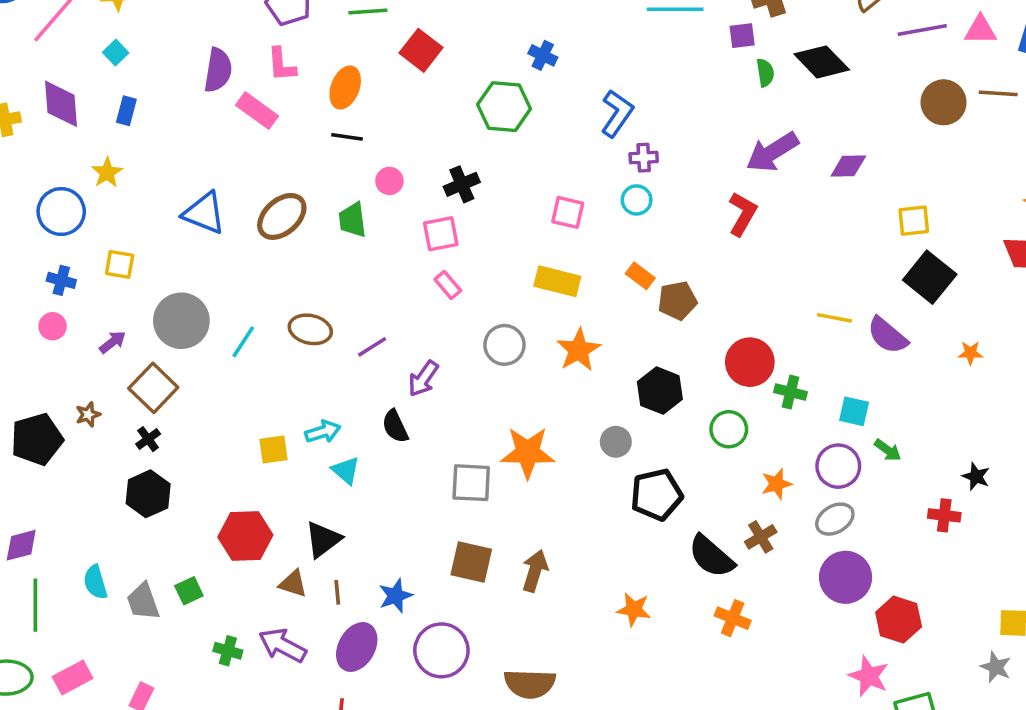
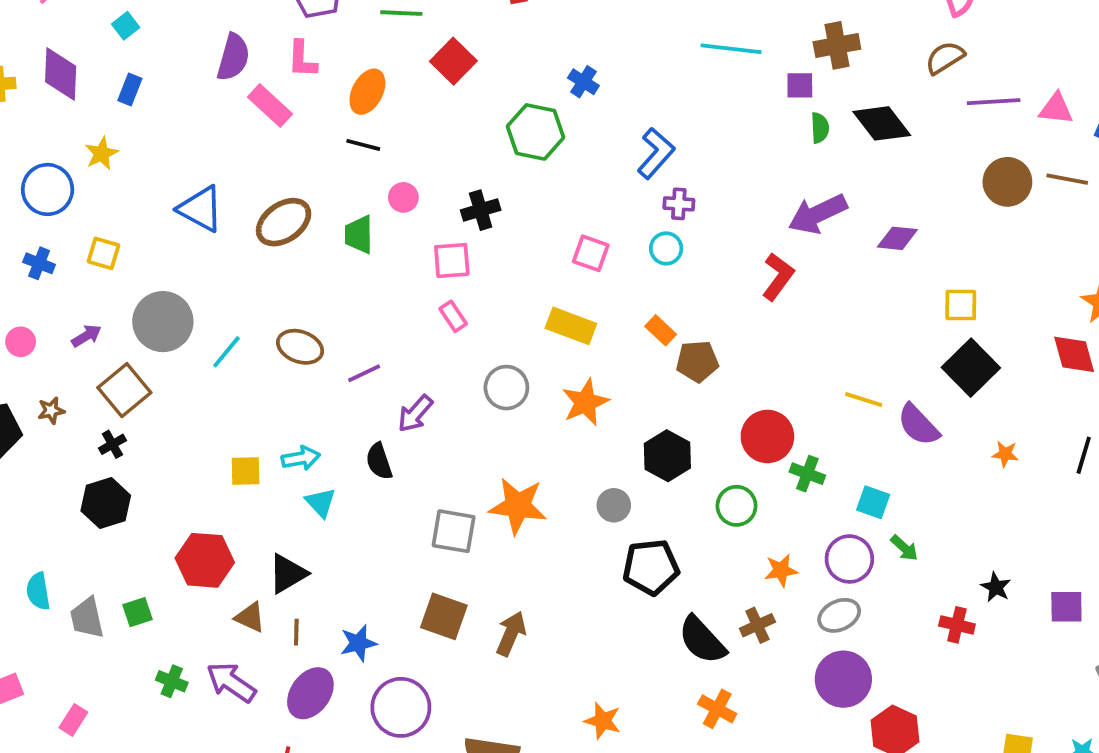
pink circle: (53, 326) -> (21, 342), moved
orange star: (634, 609) -> (603, 721), moved

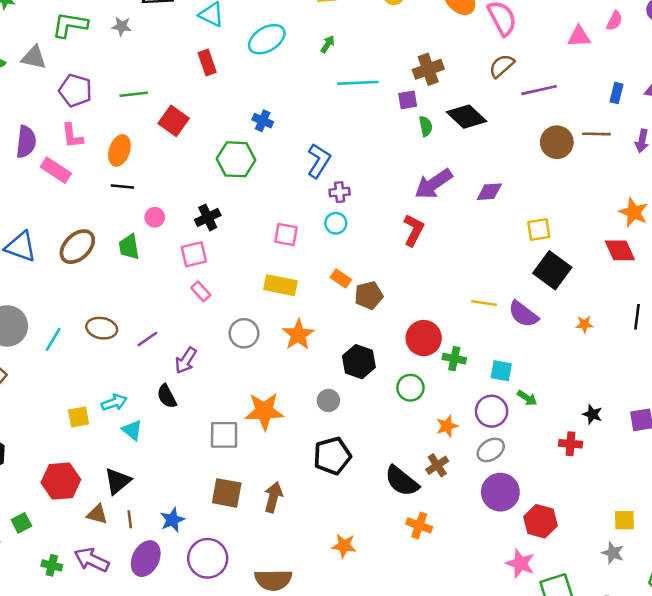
pink triangle: (1056, 109) -> (579, 37), moved
black pentagon: (651, 567) -> (332, 456), moved

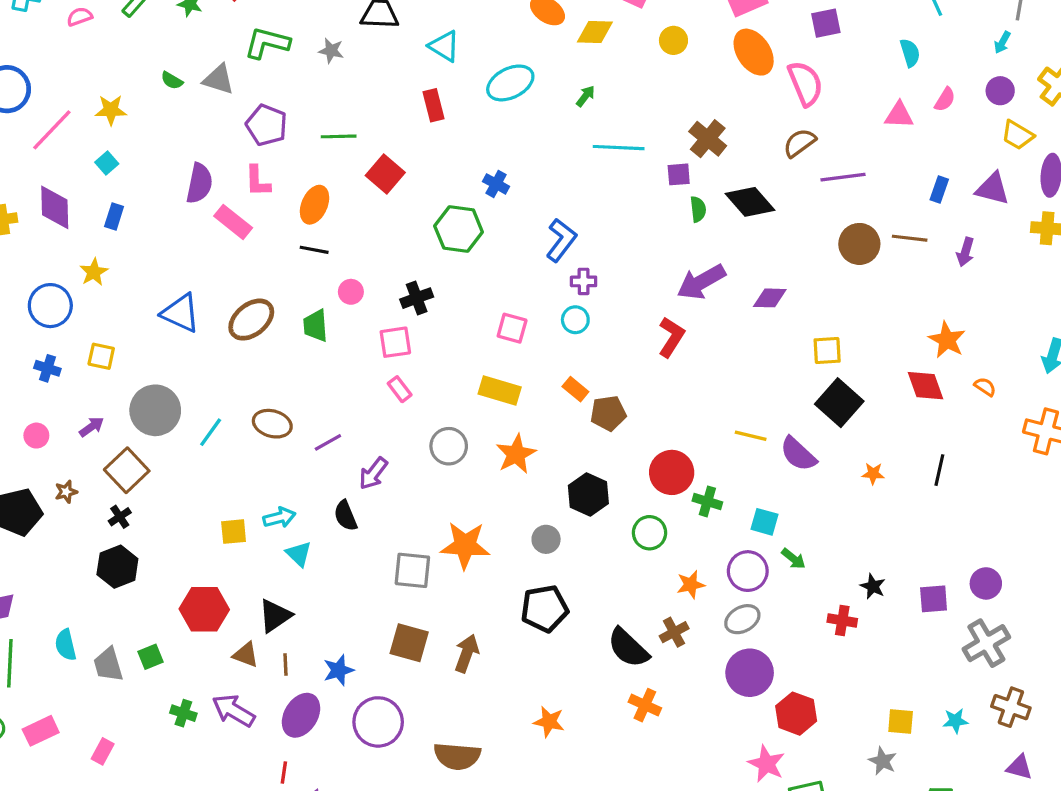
brown cross: (428, 69) -> (708, 139), turned -36

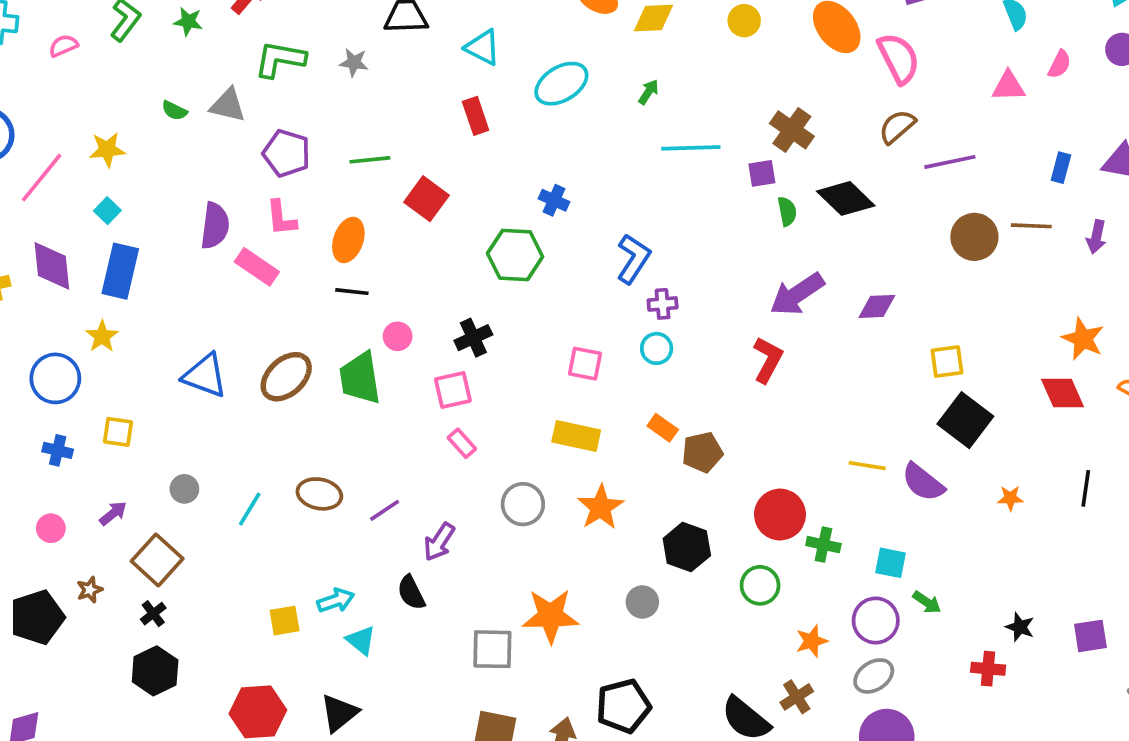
blue rectangle: (114, 217) -> (120, 271), size x1.8
green trapezoid: (315, 326) -> (360, 378), size x1.4
gray circle: (155, 410) -> (184, 489), size x0.5
black pentagon: (544, 609) -> (623, 706), moved

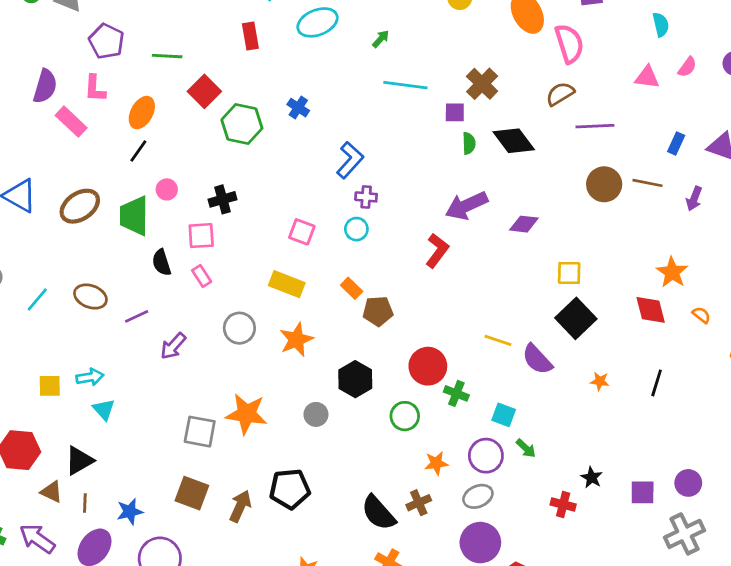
green hexagon: (515, 255) -> (242, 124), moved
black line: (352, 292) -> (138, 151), turned -70
black semicircle: (411, 593) -> (162, 263), moved

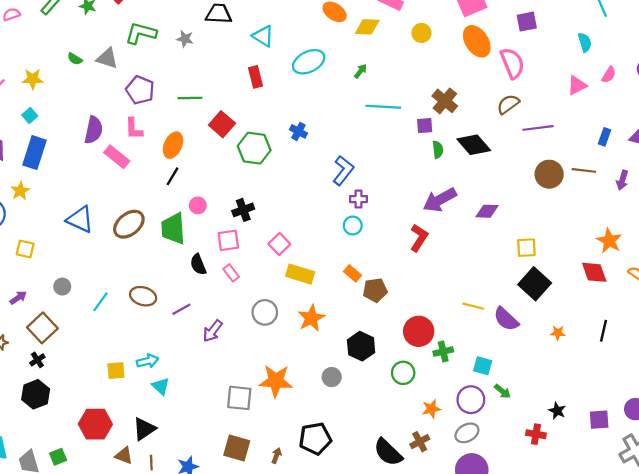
pink triangle: (647, 77) -> (577, 85), turned -30
pink square: (302, 232) -> (279, 244), moved, turned 30
green cross: (456, 393) -> (443, 351), turned -30
brown arrow: (240, 506) -> (276, 456), size x0.6

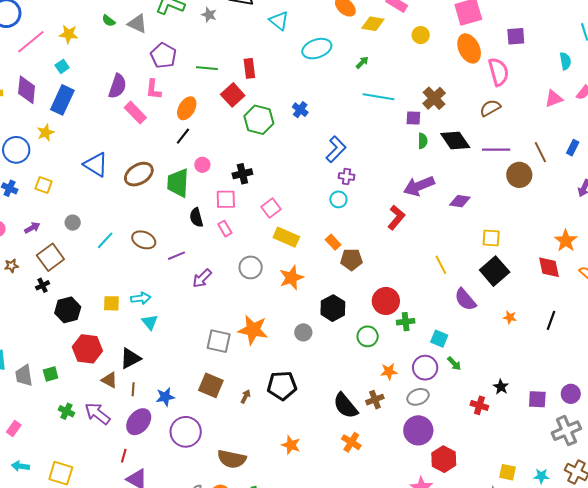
red rectangle: (256, 77) -> (249, 68), moved
purple line: (538, 128) -> (496, 150), moved
brown line: (584, 170) -> (540, 152), moved, turned 50
yellow line: (473, 306) -> (441, 265), moved, turned 42
black hexagon: (36, 394) -> (68, 310), moved

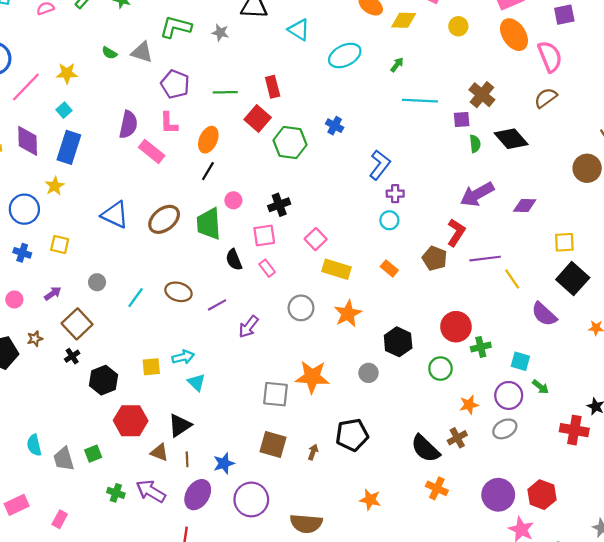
purple line: (496, 150) -> (485, 259), moved
brown pentagon: (351, 260) -> (435, 258), moved, turned 30
red cross: (479, 405) -> (574, 430), size x1.4
purple circle: (418, 430) -> (498, 495), moved

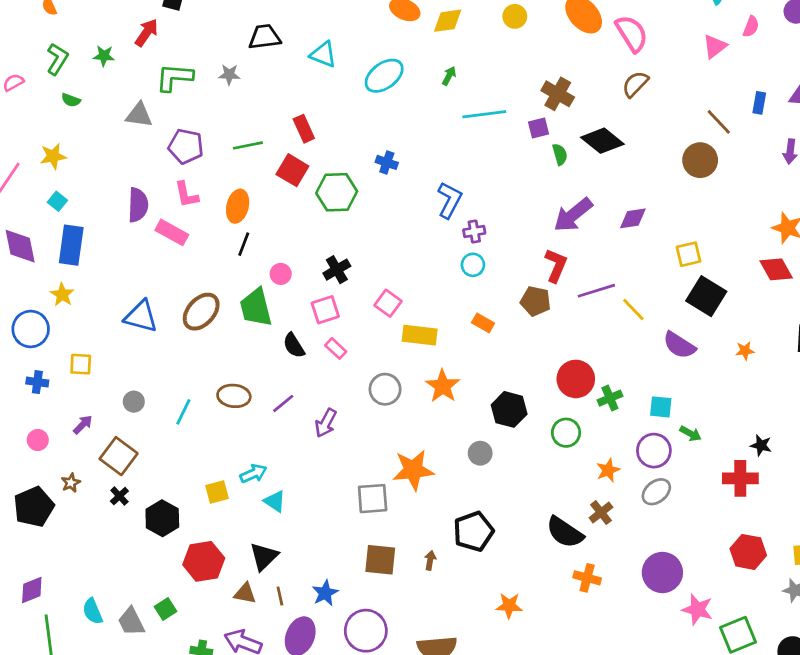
green semicircle: (109, 53) -> (71, 100), moved
red hexagon: (542, 495) -> (748, 552), moved

